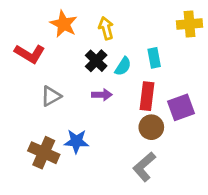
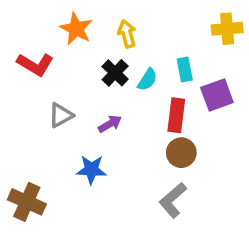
purple arrow: (102, 95) -> (110, 124), moved, turned -30
purple square: (181, 107) -> (217, 95), moved
brown cross: (44, 153) -> (27, 202), moved

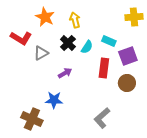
cyan rectangle: (185, 69) -> (109, 41), turned -56
gray triangle: (61, 115) -> (41, 53), moved
brown circle: (181, 153) -> (127, 83), moved
brown cross: (27, 202) -> (32, 119), moved

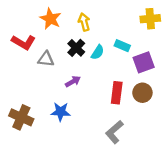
gray triangle: (41, 53) -> (46, 59), turned 35
red rectangle: (104, 68) -> (117, 93), moved
brown cross: (32, 119) -> (21, 117), moved

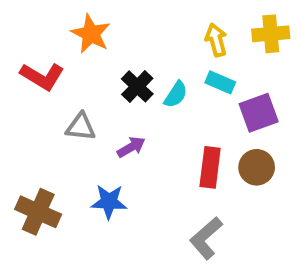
yellow arrow: (84, 22) -> (216, 40), moved
gray triangle: (46, 59) -> (81, 127), moved

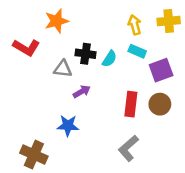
orange star: (91, 34) -> (57, 21), turned 30
black cross: (137, 86) -> (86, 54), turned -36
gray triangle: (81, 127) -> (63, 69), moved
brown cross: (38, 212) -> (34, 155), moved

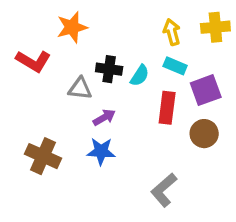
red rectangle: (131, 104) -> (167, 108), moved
blue star: (68, 126) -> (101, 151), moved
brown cross: (34, 155) -> (43, 156), moved

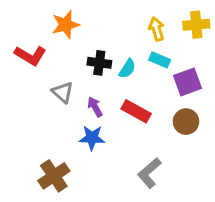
gray triangle: (80, 88) -> (63, 92), moved, turned 35
red rectangle: (167, 108) -> (136, 111), moved, turned -68
purple arrow: (104, 117) -> (95, 107), turned -90
brown cross: (43, 156) -> (54, 176), moved, turned 32

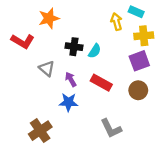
yellow cross: (196, 25) -> (144, 36), moved
cyan rectangle: (160, 60) -> (136, 12), moved
gray L-shape: (149, 173) -> (111, 128), turned -75

